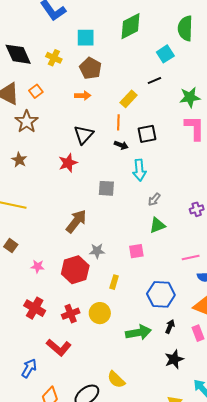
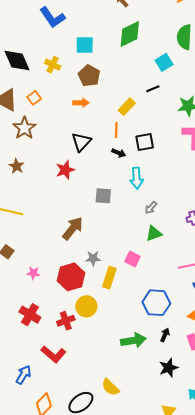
pink square: (136, 251) -> (132, 259), turned 35
yellow rectangle: (114, 282) -> (109, 278), moved, size x1.5
yellow circle: (100, 313) -> (86, 306), moved

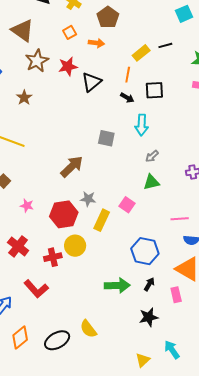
black line: (153, 89) -> (165, 45), moved
orange square: (34, 98) -> (70, 32), moved
red star: (65, 170) -> (68, 66), moved

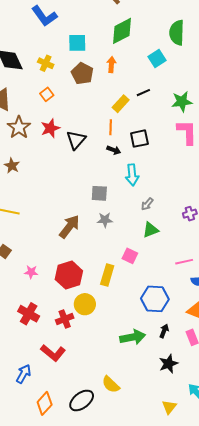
orange arrow: (96, 43) -> (111, 65), moved, turned -84
gray star: (88, 199) -> (105, 220), moved

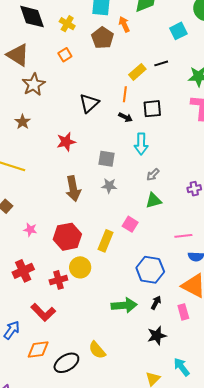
orange arrow: (111, 65) -> (124, 24), moved, turned -35
red star: (50, 128) -> (66, 142), moved
brown arrow: (69, 227) -> (73, 189), turned 125
red cross: (29, 314) -> (23, 271), turned 30
orange diamond: (45, 403) -> (38, 349), moved, turned 35

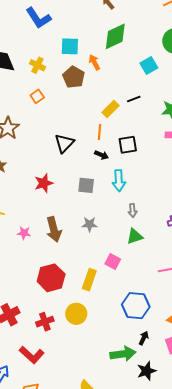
gray square: (106, 159) -> (86, 185), moved
gray arrow: (153, 175) -> (132, 211), turned -48
pink star: (30, 230) -> (24, 233), moved
yellow circle: (80, 267) -> (76, 314), moved
green arrow: (124, 305) -> (123, 354), moved

